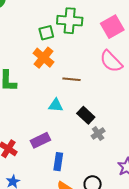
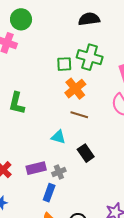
orange cross: (43, 58) -> (75, 89), moved
gray cross: (98, 134) -> (59, 172), moved

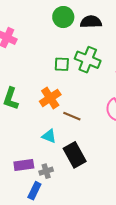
green circle: (21, 19) -> (63, 17), moved
orange cross: (75, 89) -> (50, 98), moved
black rectangle: (86, 153) -> (75, 155), size x1.4

